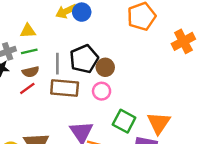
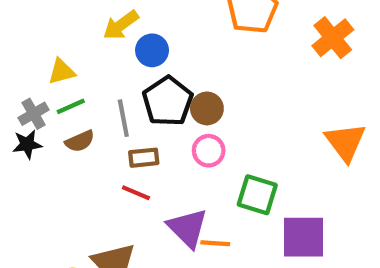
blue circle: (82, 12) -> (152, 50), moved
red line: (27, 88) -> (136, 193), moved, turned 70
brown rectangle: (65, 88) -> (144, 158), size x0.6
orange triangle: (159, 123) -> (345, 142), moved

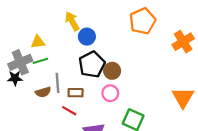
yellow arrow: (121, 25) -> (72, 21), turned 90
gray cross: (34, 114) -> (20, 62), size x1.5
gray line: (123, 118) -> (58, 83), moved
brown semicircle: (80, 141) -> (43, 92), moved

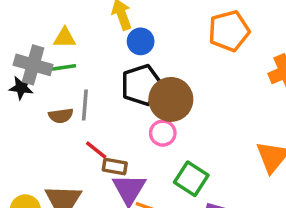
gray cross: (20, 62) -> (33, 65), turned 30
brown circle: (112, 71) -> (171, 99), size x1.6
brown rectangle: (76, 93) -> (115, 166), moved

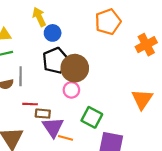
red line: (96, 150) -> (30, 104), turned -32

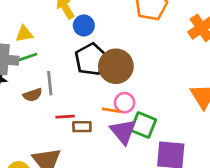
pink circle: (71, 90) -> (125, 103), moved
purple triangle: (53, 127) -> (123, 131), moved
orange line: (66, 138) -> (111, 110), moved

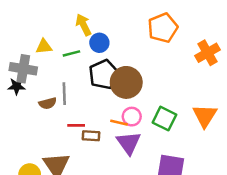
green line: (28, 57) -> (71, 53), moved
green square: (143, 125) -> (164, 119), moved

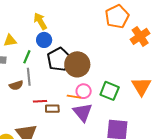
orange pentagon: (163, 28) -> (117, 17), moved
blue circle: (99, 43) -> (44, 40), moved
green line: (71, 53) -> (27, 57), moved, turned -48

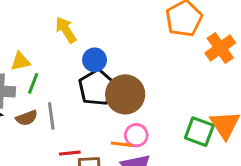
blue circle: (44, 40) -> (95, 60), moved
green line: (27, 57) -> (33, 83), moved
brown semicircle: (16, 85) -> (27, 118), moved
green square: (110, 91) -> (199, 132), moved

